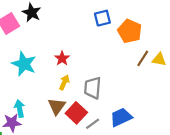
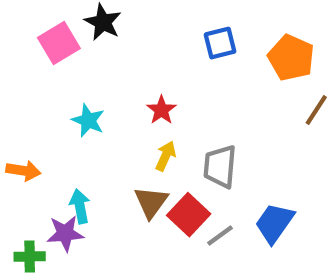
blue square: (102, 18) -> (220, 43), moved
cyan star: (24, 64) -> (88, 120), size x0.7
blue trapezoid: (121, 117) -> (274, 223), turned -30

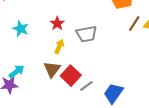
gray trapezoid: (220, 166) -> (86, 34), moved, turned -105
cyan arrow: (80, 206) -> (17, 71), turned 63
blue trapezoid: (274, 223) -> (113, 93), moved

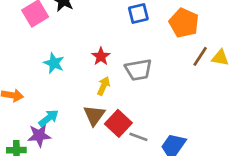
gray line: (86, 86) -> (138, 137), turned 56

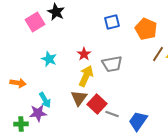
yellow arrow: (104, 86) -> (86, 76), size x1.5
cyan arrow: (49, 118) -> (45, 100), turned 98

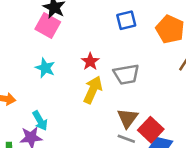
pink square: (35, 22) -> (48, 25), moved, turned -30
brown triangle: (79, 98) -> (128, 118), moved
red square: (97, 104) -> (151, 130), moved

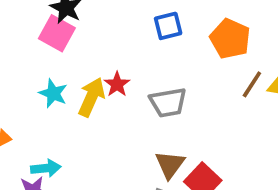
yellow arrow: (93, 90) -> (91, 97), moved
cyan arrow: (40, 121) -> (46, 168), turned -66

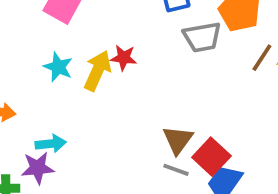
red star: (117, 84) -> (124, 58), turned -30
gray trapezoid: (168, 103) -> (202, 37), moved

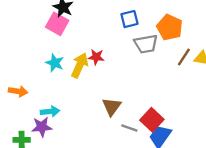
brown triangle: (178, 140) -> (112, 107), moved

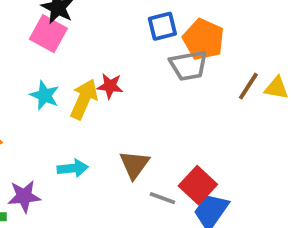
orange pentagon: (170, 27) -> (204, 39), moved
cyan arrow: (50, 111) -> (73, 168), moved

